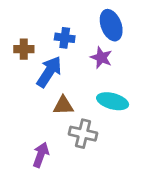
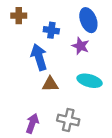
brown cross: (24, 49) -> (19, 16), moved
blue arrow: (49, 72) -> (39, 57), turned -50
gray cross: (83, 134) -> (68, 120), moved

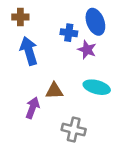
blue cross: (51, 30) -> (69, 33), moved
blue arrow: (39, 57) -> (29, 51), moved
purple arrow: (32, 123) -> (32, 108), moved

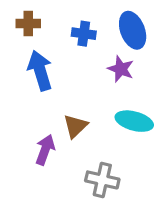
blue cross: (69, 33) -> (84, 34), moved
brown triangle: (54, 91) -> (75, 126), turned -42

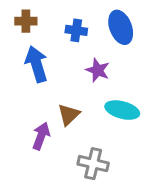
purple star: (121, 69) -> (98, 70), moved

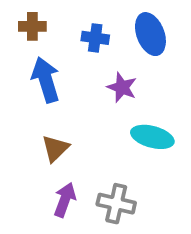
brown triangle: (69, 115) -> (55, 148), moved
purple arrow: (41, 136) -> (65, 200), moved

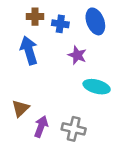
brown cross: (32, 26) -> (35, 17), moved
brown triangle: (55, 148) -> (20, 108), moved

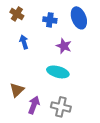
brown cross: (35, 17) -> (17, 14), moved, turned 32
blue arrow: (29, 50) -> (24, 42), size x0.6
cyan ellipse: (97, 87) -> (58, 72), moved

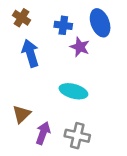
blue arrow: (24, 42) -> (30, 53), size x1.5
purple star: (64, 46) -> (80, 47), moved

